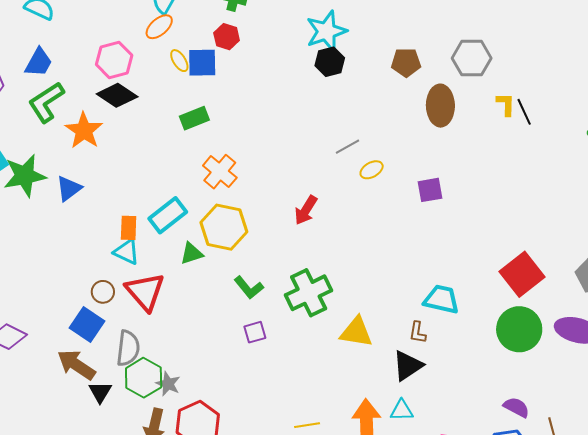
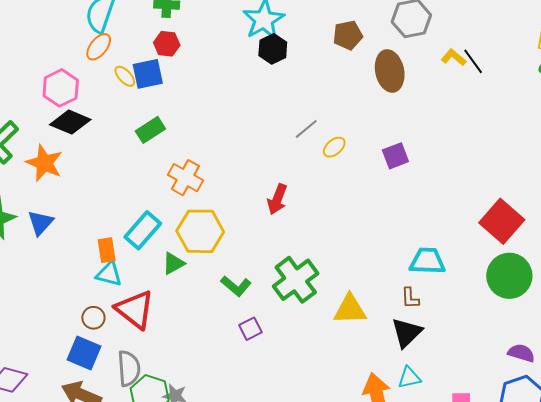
yellow L-shape: (506, 104) -> (454, 57), turned -40

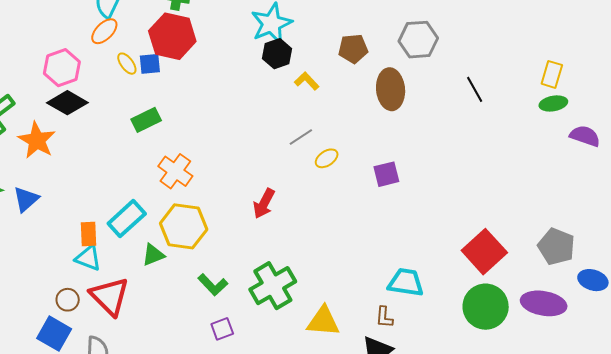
red hexagon: (167, 44) -> (172, 36), size x1.8
yellow L-shape: (454, 57) -> (307, 81), moved
blue square: (148, 74) -> (150, 64), size x0.7

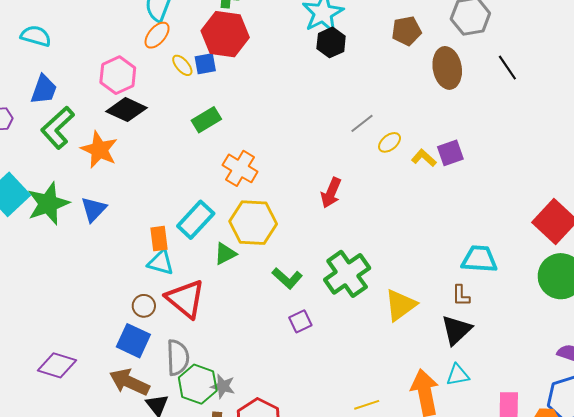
yellow L-shape: (307, 81) -> (424, 158), moved
black line: (475, 89) -> (507, 68), moved
yellow triangle: (323, 321) -> (400, 305), turned -36

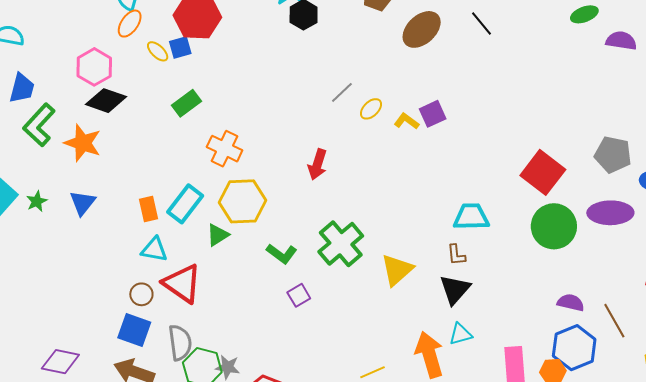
brown ellipse: (447, 68) -> (422, 29), turned 63
green star: (48, 204) -> (37, 201), size x0.5
orange rectangle: (159, 239) -> (148, 209), moved

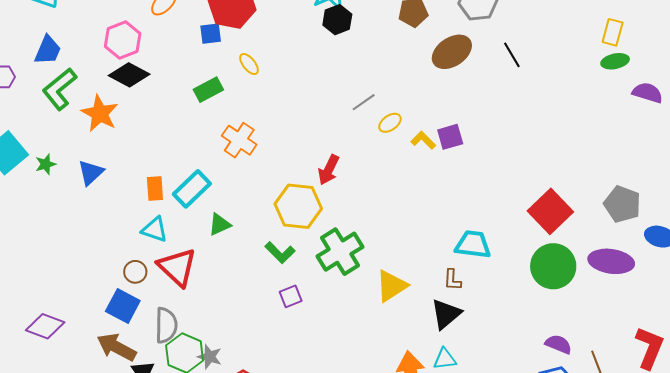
yellow ellipse: (158, 51) -> (249, 64), moved
yellow hexagon: (243, 201) -> (298, 206), moved

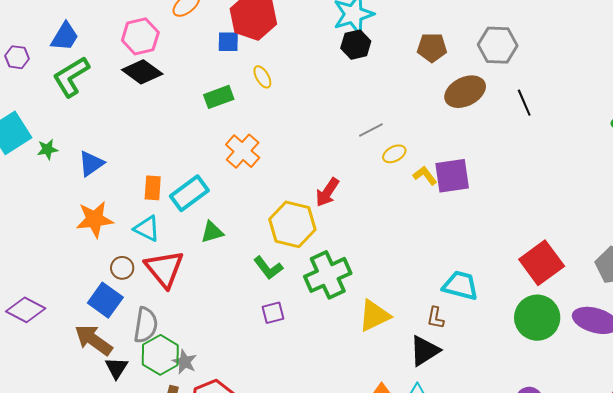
orange star: (100, 113) -> (95, 219), moved, turned 30
purple square: (450, 137) -> (452, 176), size x1.4

